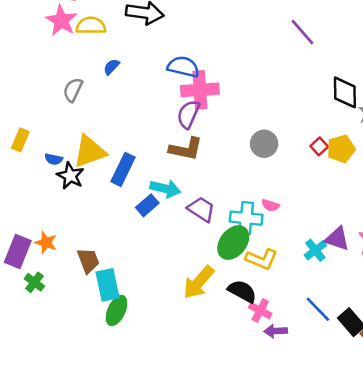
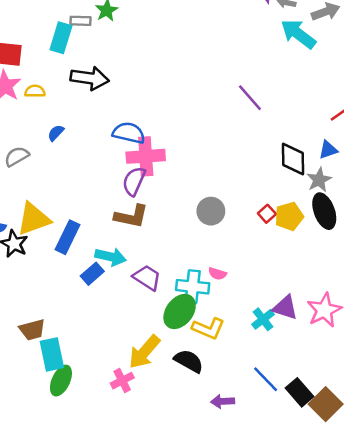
yellow semicircle: (91, 26) -> (35, 91), size x0.7
gray semicircle: (73, 90) -> (17, 156), turned 35
brown trapezoid: (88, 260) -> (32, 330), turned 96
pink cross: (260, 311) -> (122, 381), moved, turned 35

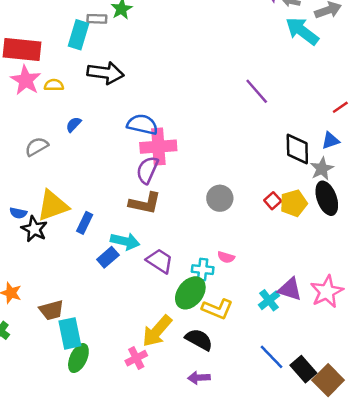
blue rectangle: (67, 237) -> (85, 223), size x0.7
cyan cross: (193, 287) -> (203, 270), size x0.7
purple arrow: (223, 401) -> (199, 378), moved

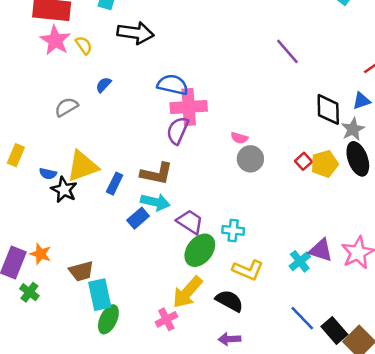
yellow semicircle: (54, 85) -> (84, 45), turned 54
brown L-shape: (145, 203) -> (157, 174), moved
pink semicircle: (226, 257) -> (239, 138), moved
green ellipse: (190, 293) -> (200, 250), moved

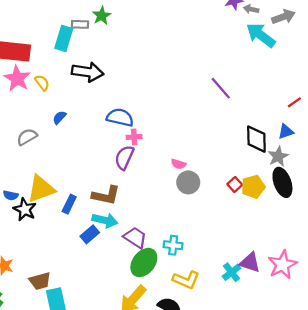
pink cross: (189, 107) -> (134, 137), size x0.5

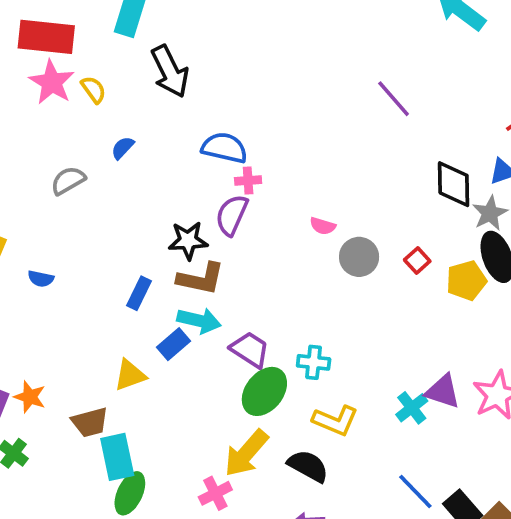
black arrow: (88, 72) -> (170, 71), turned 56
gray circle: (188, 182) -> (359, 257), moved
yellow pentagon: (253, 187) -> (466, 281), moved
yellow triangle: (41, 189) -> (130, 375), moved, size x0.7
black star: (25, 209) -> (188, 241), moved, turned -30

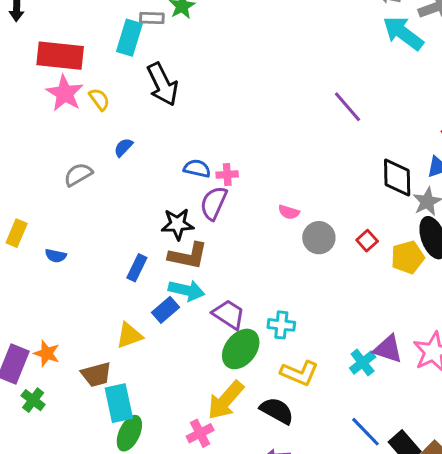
blue semicircle: (224, 148) -> (197, 168), moved, size x0.7

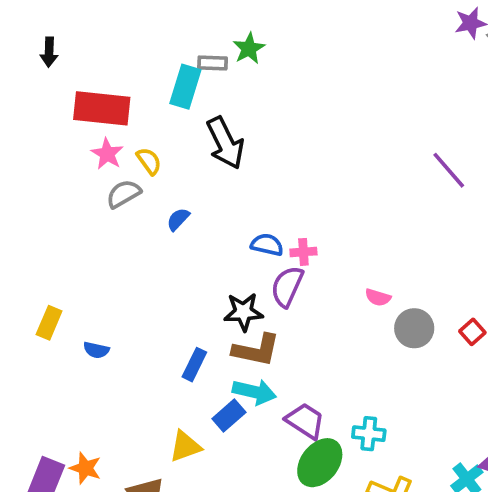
pink star: (65, 93) -> (107, 154), size x0.7
gray semicircle: (78, 174) -> (124, 194), moved

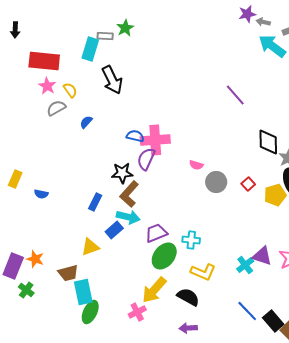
pink cross: (303, 252) -> (155, 140), size x2.0
brown L-shape: (256, 350) -> (129, 194), turned 120
purple trapezoid: (305, 421) -> (156, 233), turned -55

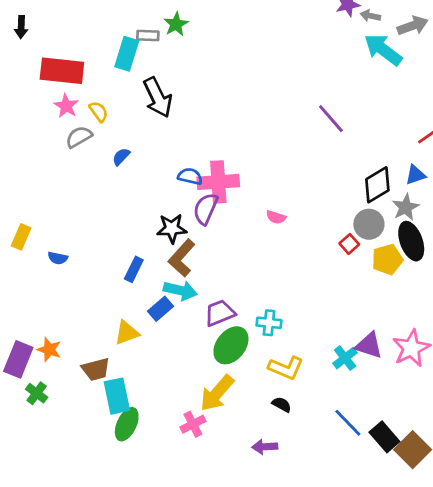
black diamond: (268, 142) -> (377, 185), turned 60
gray circle: (216, 182) -> (369, 224), moved
black semicircle: (188, 297) -> (282, 404), moved, size x0.6

